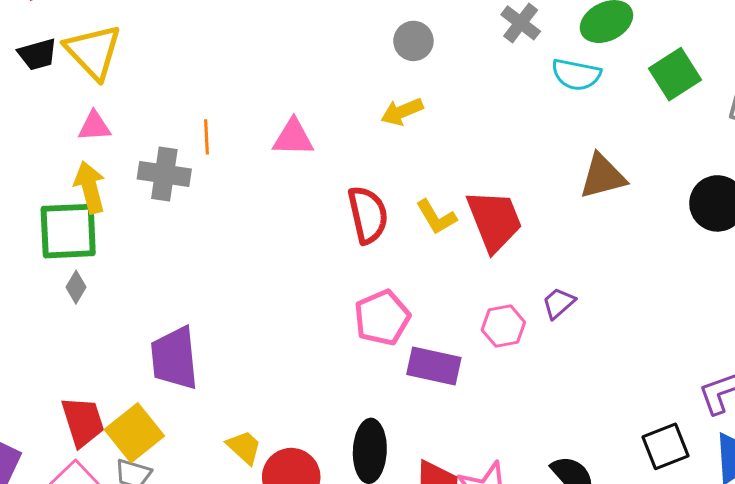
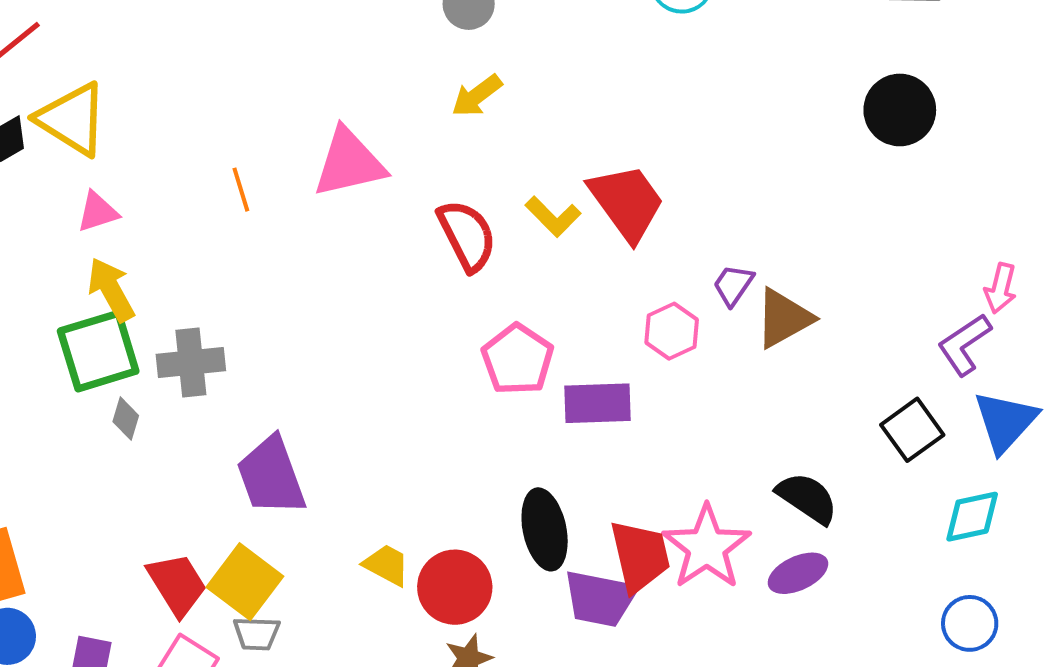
pink triangle: (293, 138) -> (349, 163), size x1.4
gray cross: (164, 174) -> (191, 363), moved
brown triangle: (603, 176) -> (784, 318), moved

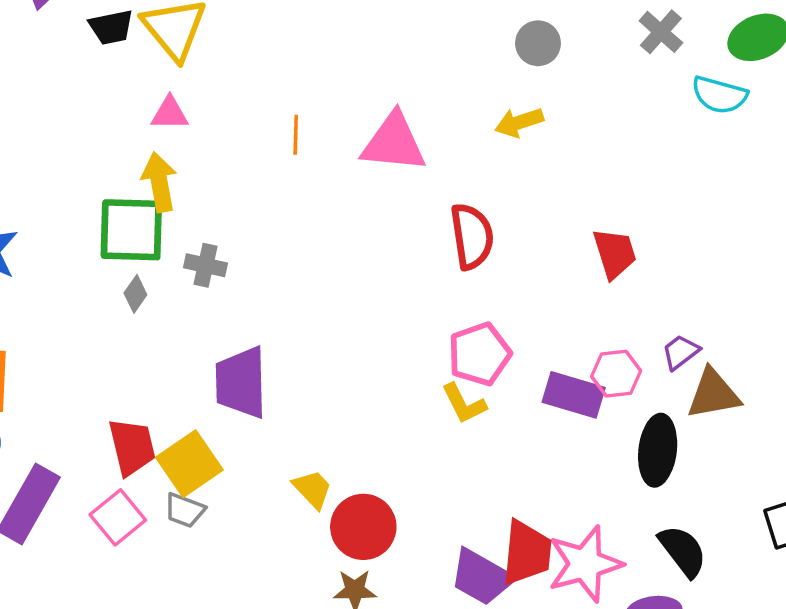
red trapezoid: (627, 202) -> (615, 253), size x0.7
yellow L-shape: (553, 216) -> (464, 404), moved
gray cross: (191, 363) -> (206, 265), size x0.7
purple rectangle: (597, 403) -> (574, 395), moved
black ellipse: (545, 529) -> (658, 450), moved

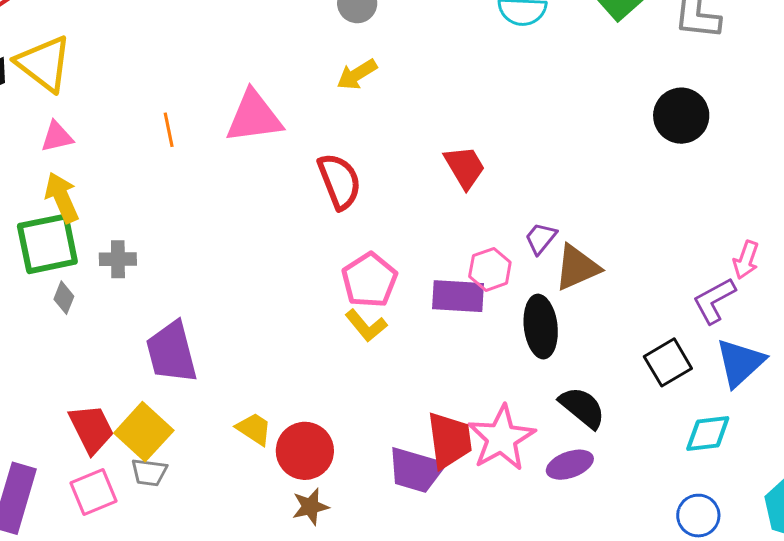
pink square: (118, 517) -> (93, 492), turned 30

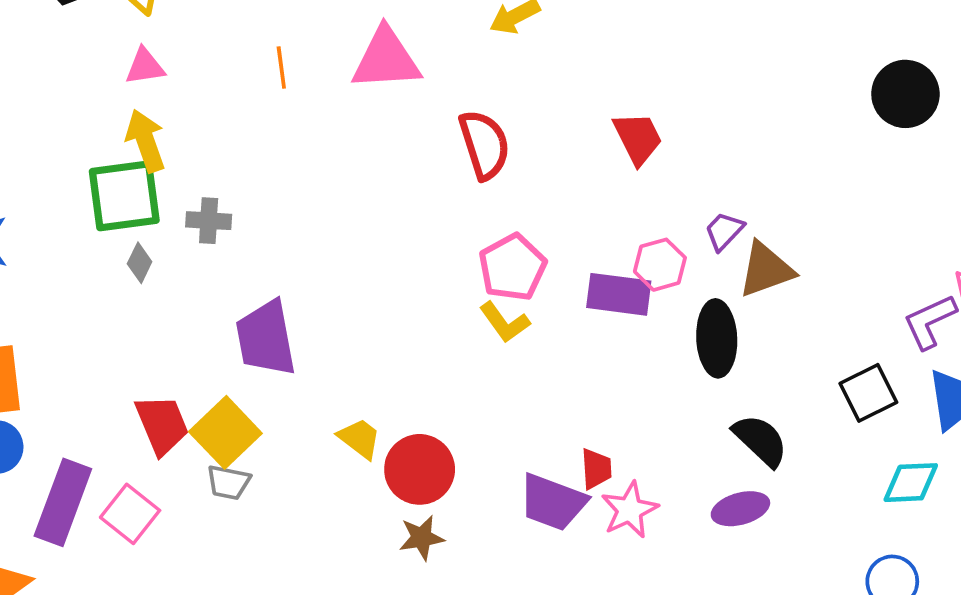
pink star: (501, 438) -> (630, 510), moved, size x0.7
red trapezoid: (449, 440) -> (596, 469), size x0.6
pink square: (93, 492) -> (130, 514), moved, turned -33

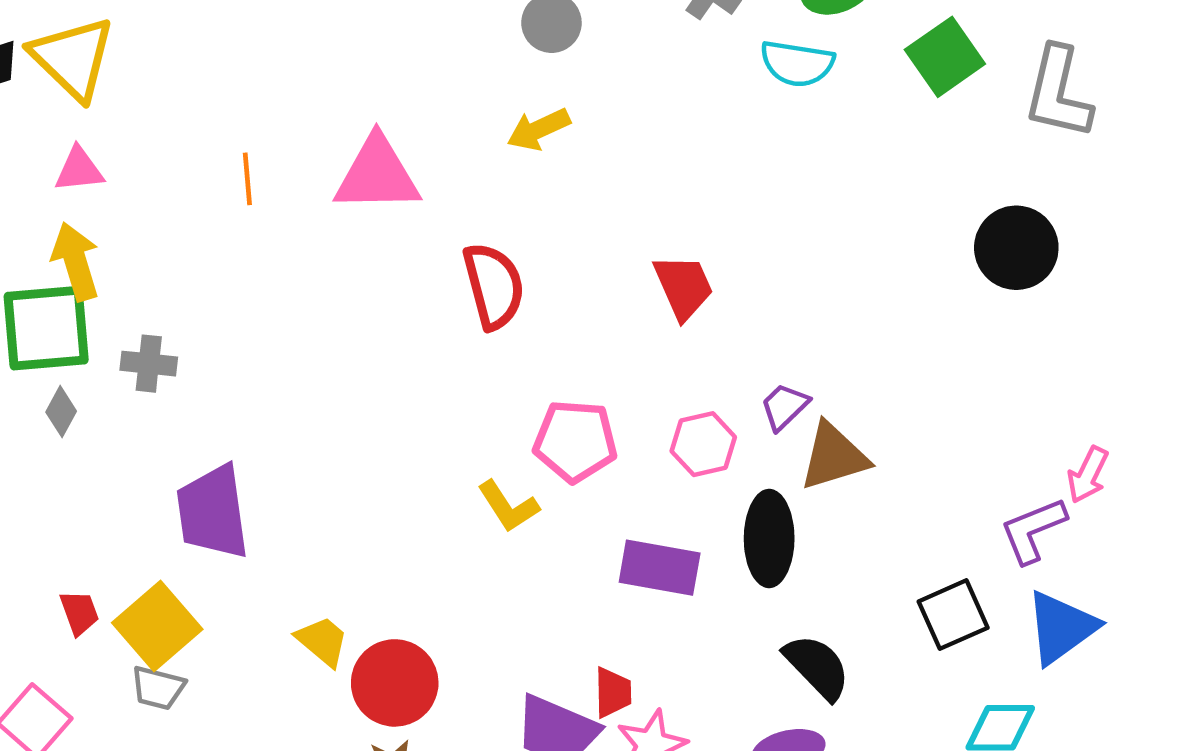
pink pentagon: (512, 267) -> (575, 441), moved, turned 30
purple rectangle: (619, 294) -> (660, 568), moved
red trapezoid: (162, 425) -> (79, 613), size x0.6

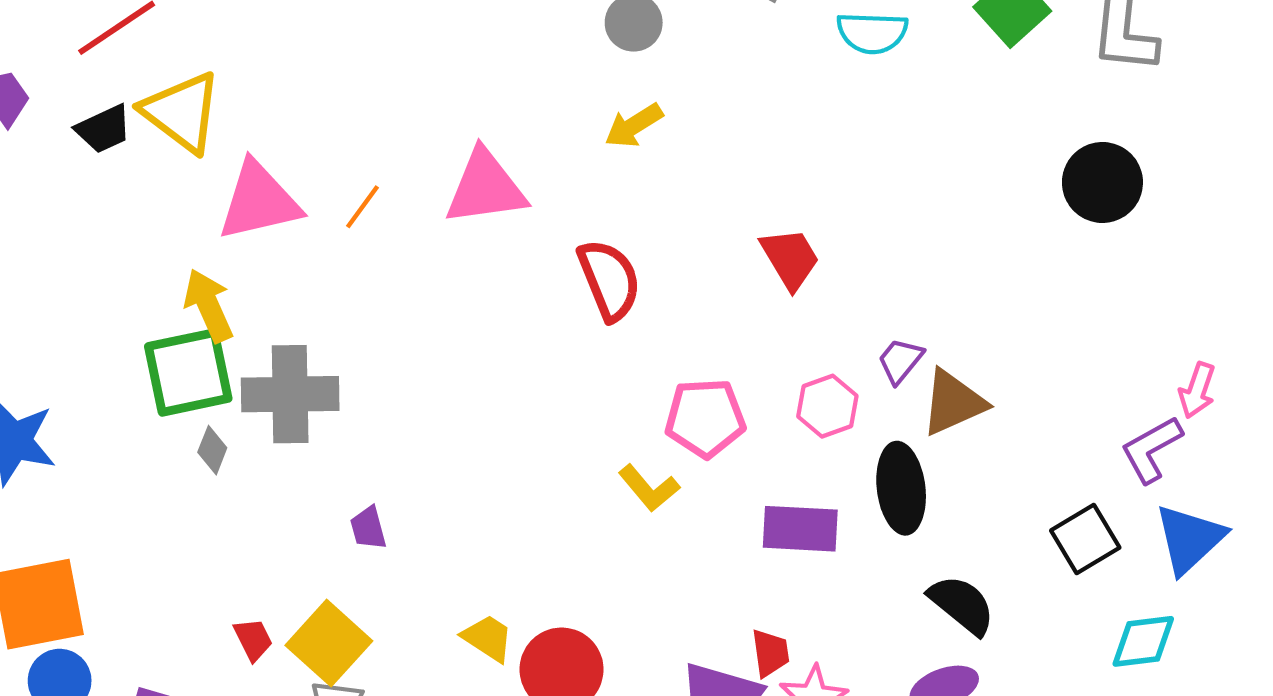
pink triangle: (79, 170) -> (259, 201), moved, size x1.8
orange line: (247, 179) -> (362, 207), turned 48
gray cross: (149, 364) -> (290, 394), size x1.8
purple trapezoid: (213, 512) -> (368, 528), size x0.5

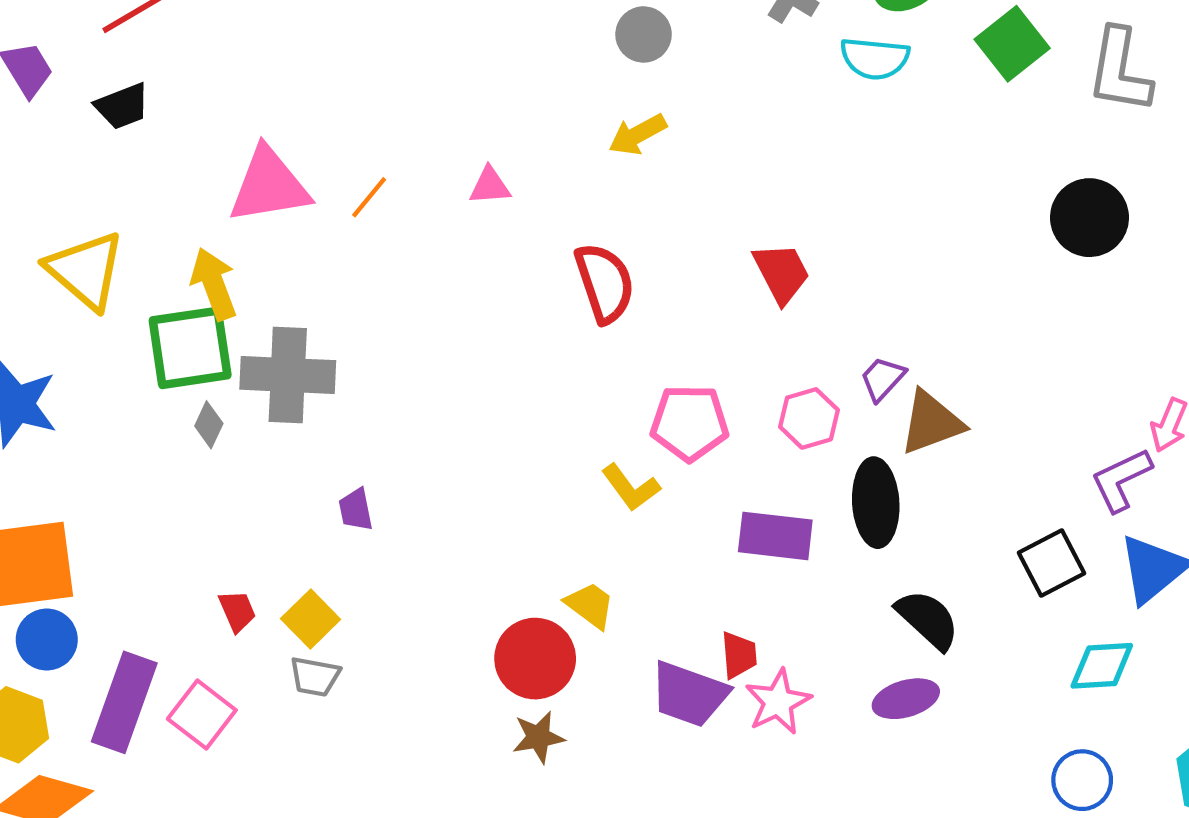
yellow triangle: (182, 112) -> (86, 270), moved
pink triangle: (485, 188) -> (490, 186), size x0.5
yellow trapezoid: (488, 638) -> (590, 605), moved
yellow square: (329, 643) -> (311, 619), size x0.7

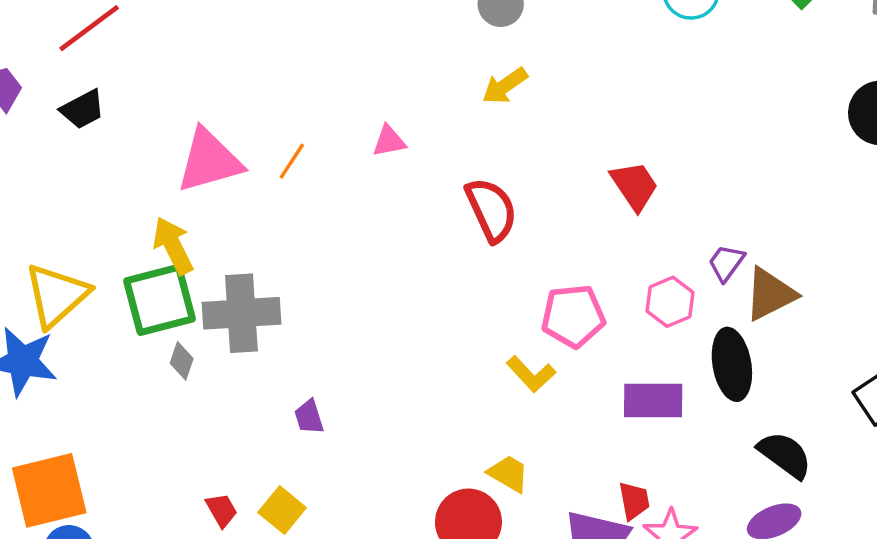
yellow triangle: (86, 270) -> (57, 295), moved, turned 44

